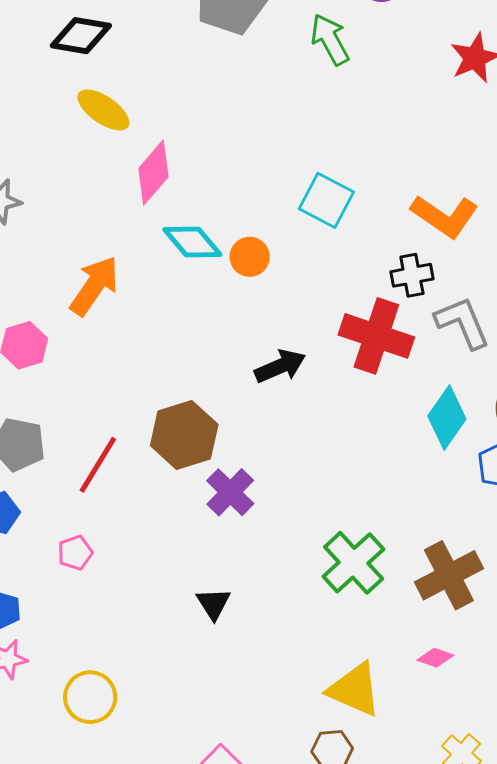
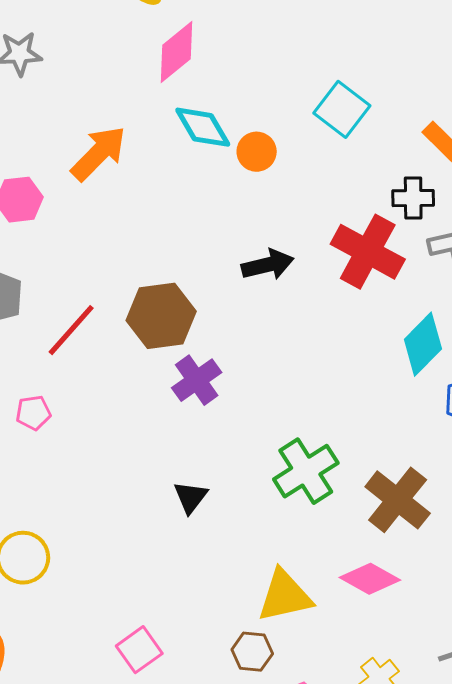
brown cross: (449, 575) -> (398, 500), turned -34
black triangle: (213, 604) -> (191, 497), moved
pink diamond: (435, 658) -> (370, 579), size x1.6
yellow triangle: (354, 689) -> (285, 596), turned -46

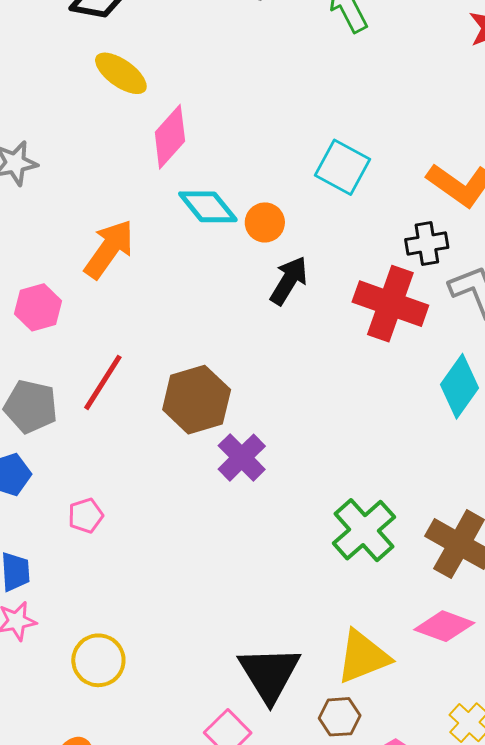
black arrow: (268, 265) -> (289, 281), moved, turned -36
red line: (71, 330) -> (103, 382), moved
black triangle: (191, 497) -> (269, 674), moved, size x1.8

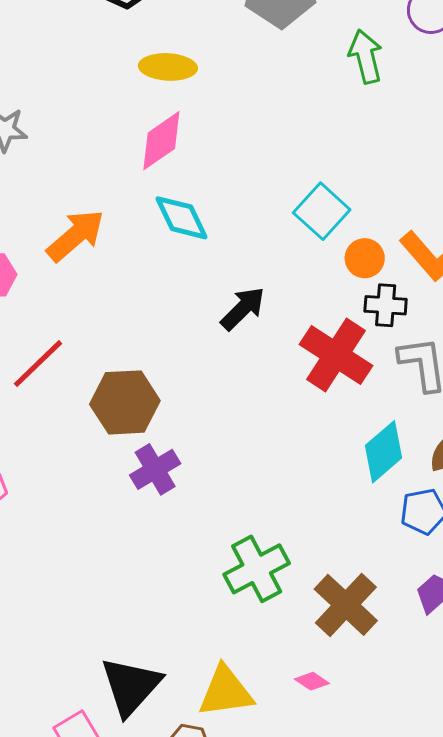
yellow ellipse: (121, 73) -> (168, 67), moved, turned -46
orange circle: (265, 222) -> (365, 258), moved
pink diamond: (444, 626) -> (312, 681), size x0.6

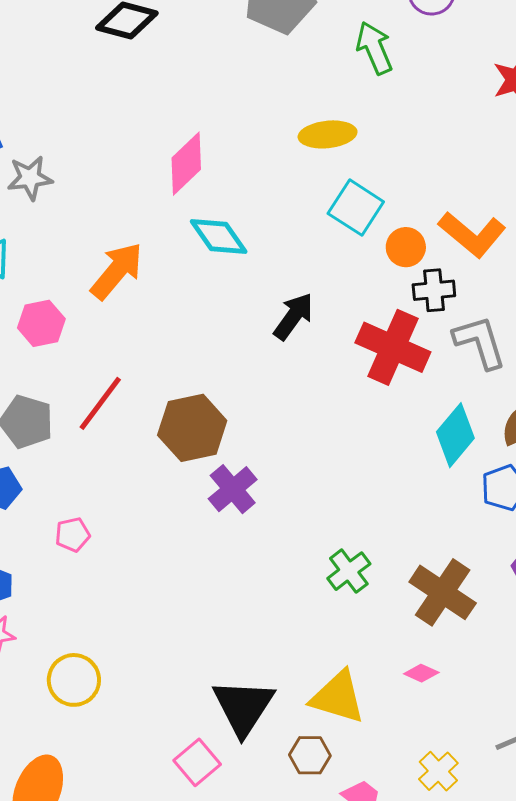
yellow ellipse: (168, 67) -> (328, 134), moved
green cross: (257, 569) -> (349, 571), size x0.7
yellow triangle: (226, 692) -> (338, 697), turned 34

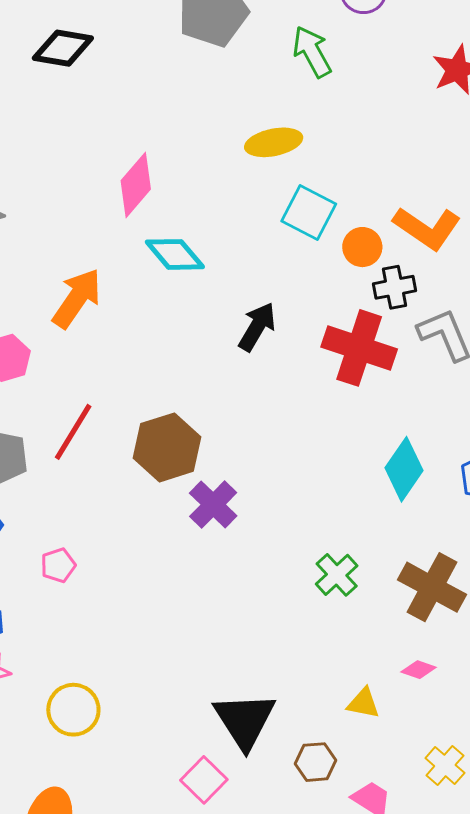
cyan diamond: (455, 435) -> (404, 469), moved
yellow triangle: (338, 697) -> (363, 703), moved, size x0.6

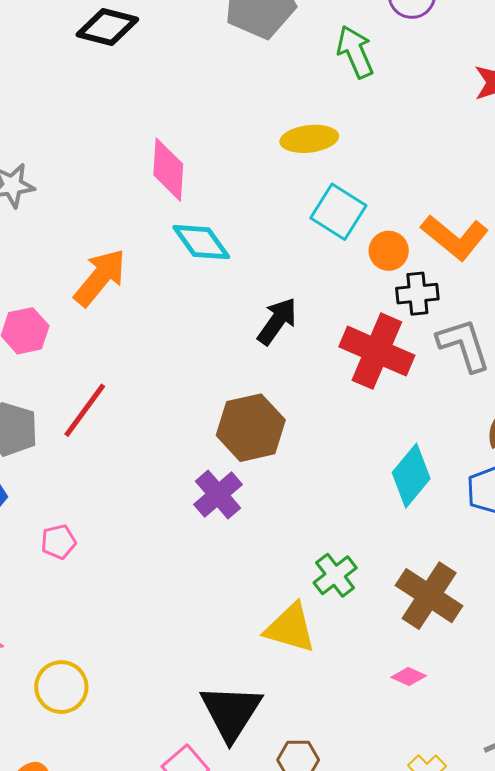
pink diamond: (136, 185) -> (168, 170), turned -42
brown hexagon: (167, 447) -> (251, 428), moved
yellow triangle: (363, 703) -> (290, 628), moved, size x1.6

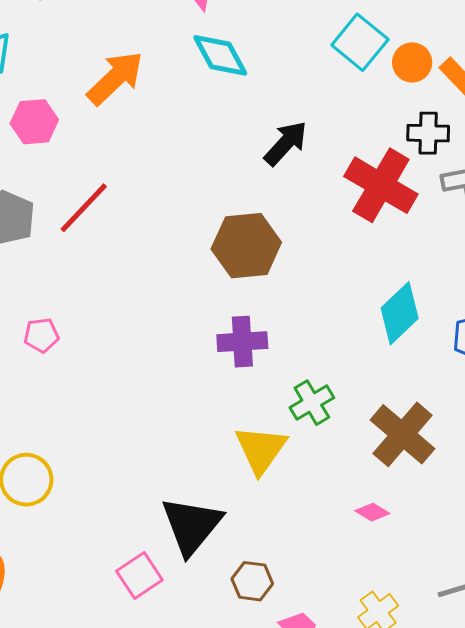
orange circle: (389, 251) -> (412, 62), moved
purple cross: (218, 495) -> (242, 342), moved, turned 30
yellow triangle: (290, 628) -> (261, 449), turned 42

